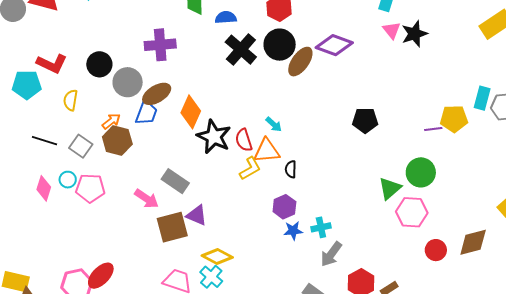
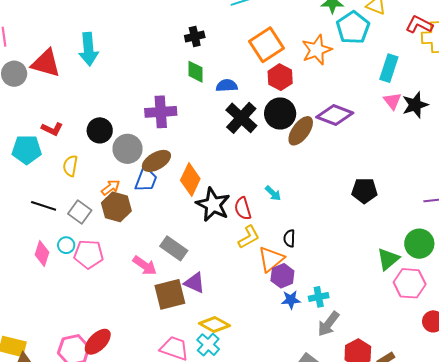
red L-shape: (52, 64) -> (52, 129), size x0.7
orange triangle: (267, 151) -> (271, 259), moved, turned -36

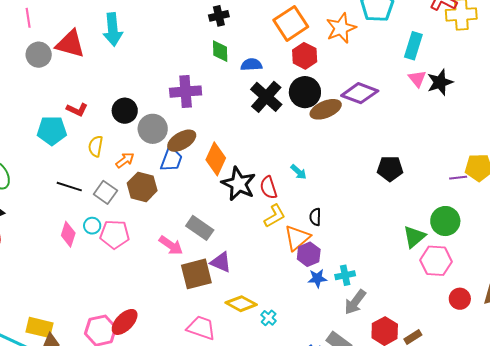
brown ellipse: (301, 131) -> (326, 109), turned 32
orange arrow: (111, 187) -> (125, 160), moved
cyan cross: (208, 345) -> (269, 318), moved, size x0.7

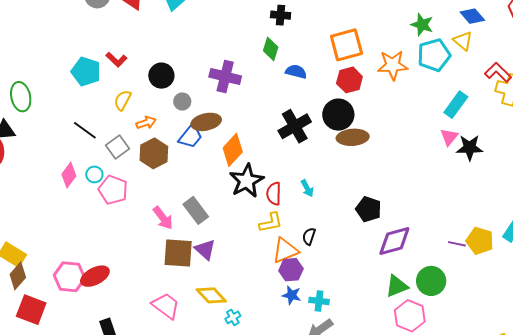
purple diamond: (360, 93) -> (394, 241), moved, turned -54
black cross: (266, 97) -> (295, 126), moved
gray circle: (153, 129) -> (182, 102), size x0.6
black pentagon: (390, 169) -> (369, 209), moved

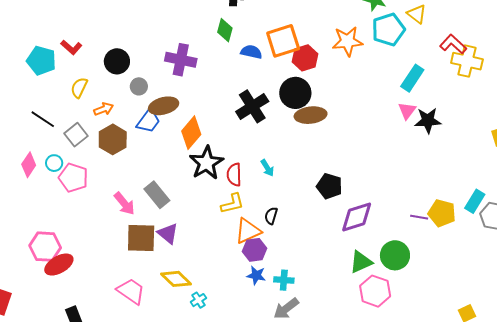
orange square: (346, 45) -> (283, 41), moved
pink hexagon: (69, 277) -> (45, 247), moved

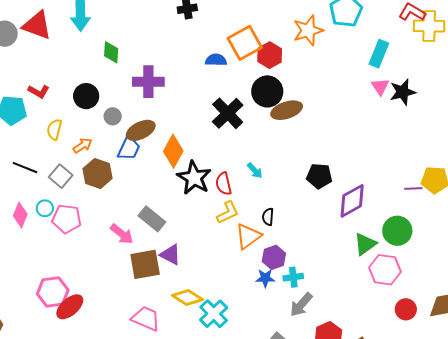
green diamond: (225, 30) -> (111, 52), moved
purple hexagon: (254, 250) -> (274, 257), moved
cyan cross: (198, 300) -> (214, 314), size x1.8

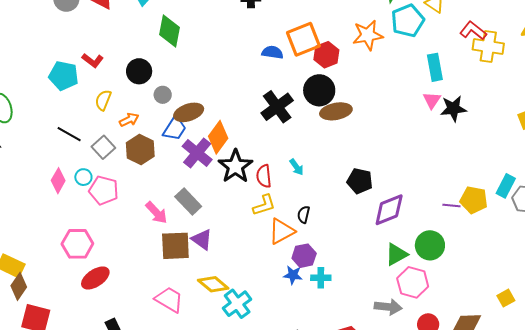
green diamond: (111, 52) -> (170, 31), size x1.4
cyan rectangle: (379, 54) -> (435, 67), turned -40
purple cross: (148, 82) -> (197, 153), moved, turned 32
pink hexagon: (53, 292) -> (77, 244), moved
gray arrow: (301, 305) -> (388, 307), moved, turned -132

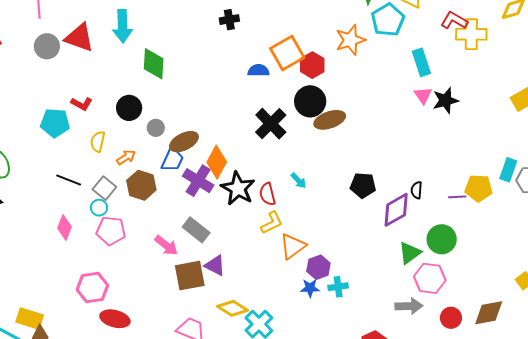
cyan circle: (83, 177) -> (99, 208), moved
black semicircle: (304, 215) -> (417, 190), moved
red ellipse: (95, 278) -> (115, 319), turned 56

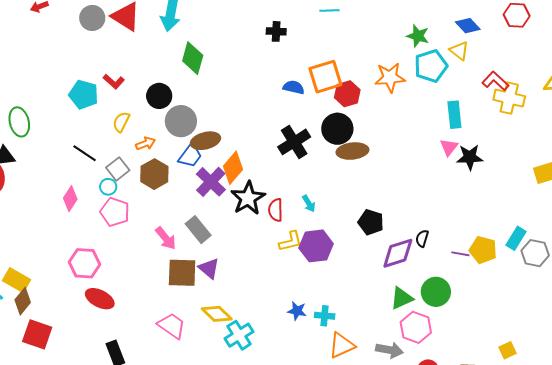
gray circle: (156, 128) -> (181, 121), size x1.8
yellow L-shape: (272, 223) -> (290, 241), moved
orange triangle: (293, 246) -> (342, 345), moved
purple hexagon: (318, 267) -> (316, 246), moved, size x1.4

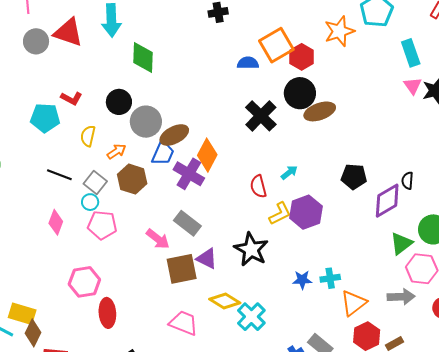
black star: (248, 198) -> (251, 249), moved
cyan arrow: (309, 204) -> (289, 173), turned -84
red ellipse: (100, 299) -> (107, 313), turned 72

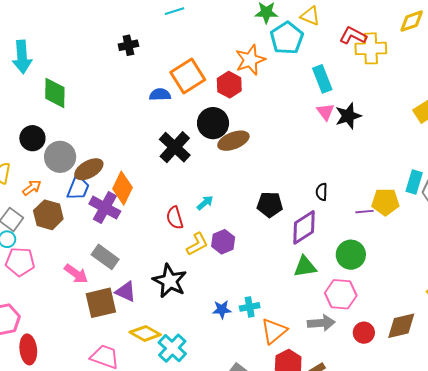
red hexagon: (302, 57) -> (229, 85), moved
black semicircle: (407, 181) -> (322, 192), moved
purple hexagon: (306, 212) -> (223, 242), size x0.7
green triangle: (401, 243) -> (305, 267), moved, turned 30

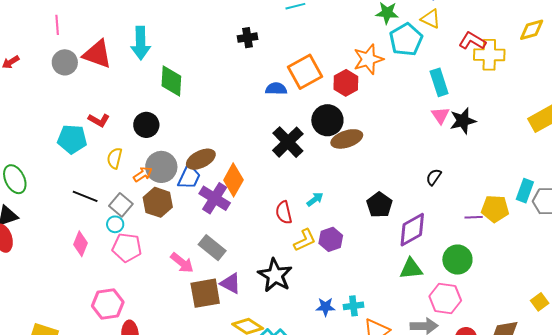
gray circle: (60, 157) -> (161, 167), moved
black semicircle: (322, 192) -> (434, 177), moved, turned 30
black pentagon: (270, 205) -> (379, 205), turned 30

